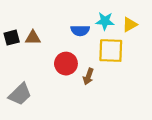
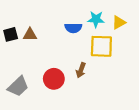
red circle: (66, 64) -> (54, 79), moved

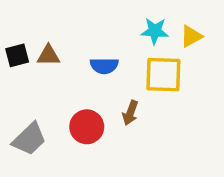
blue semicircle: (73, 28) -> (104, 66), moved

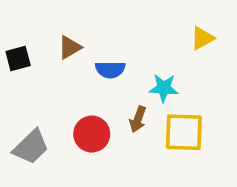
cyan star: (155, 31) -> (164, 88), moved
brown triangle: (48, 55) -> (70, 47), moved, turned -30
yellow square: (163, 75) -> (184, 132), moved

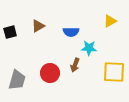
blue semicircle: (110, 70) -> (71, 32), moved
yellow square: (184, 132) -> (114, 72), moved
gray trapezoid: (31, 147) -> (17, 80), turned -30

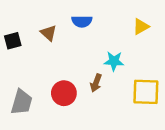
brown triangle: (38, 26) -> (49, 33), turned -48
blue semicircle: (71, 32) -> (82, 21), moved

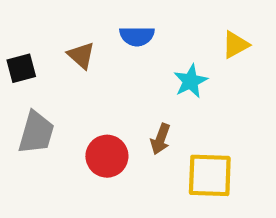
cyan star: (114, 61) -> (191, 81), moved, turned -30
yellow square: (146, 92) -> (210, 175), moved
gray trapezoid: (22, 102) -> (36, 133), moved

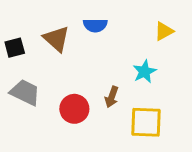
brown triangle: (81, 55) -> (56, 39), size x1.4
cyan star: (191, 81) -> (144, 72), moved
gray trapezoid: (36, 133) -> (25, 92), turned -80

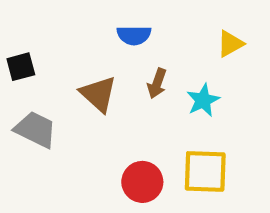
brown triangle: (56, 39) -> (98, 94), moved
brown arrow: (112, 97) -> (157, 83), moved
red circle: (74, 109) -> (142, 182), moved

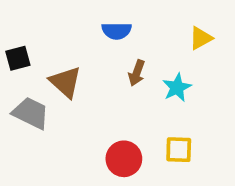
brown triangle: (98, 94) -> (65, 82), moved
yellow square: (205, 171) -> (179, 150), size x0.7

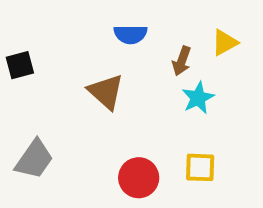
brown arrow: (137, 73) -> (182, 61), moved
brown triangle: (65, 82) -> (106, 92), moved
gray trapezoid: (31, 113) -> (34, 159), moved, turned 99

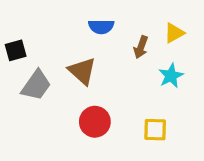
cyan star: (198, 98) -> (171, 76), moved
gray trapezoid: (34, 159) -> (36, 85), moved
red circle: (139, 178) -> (95, 122), moved

